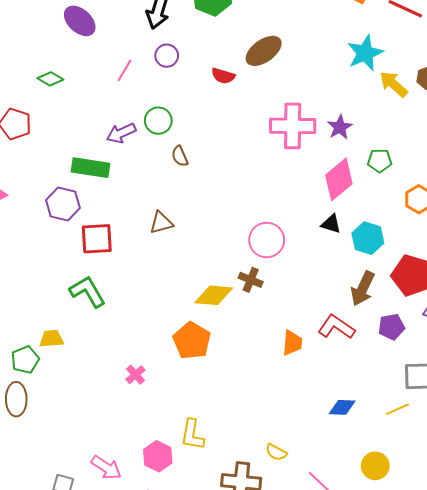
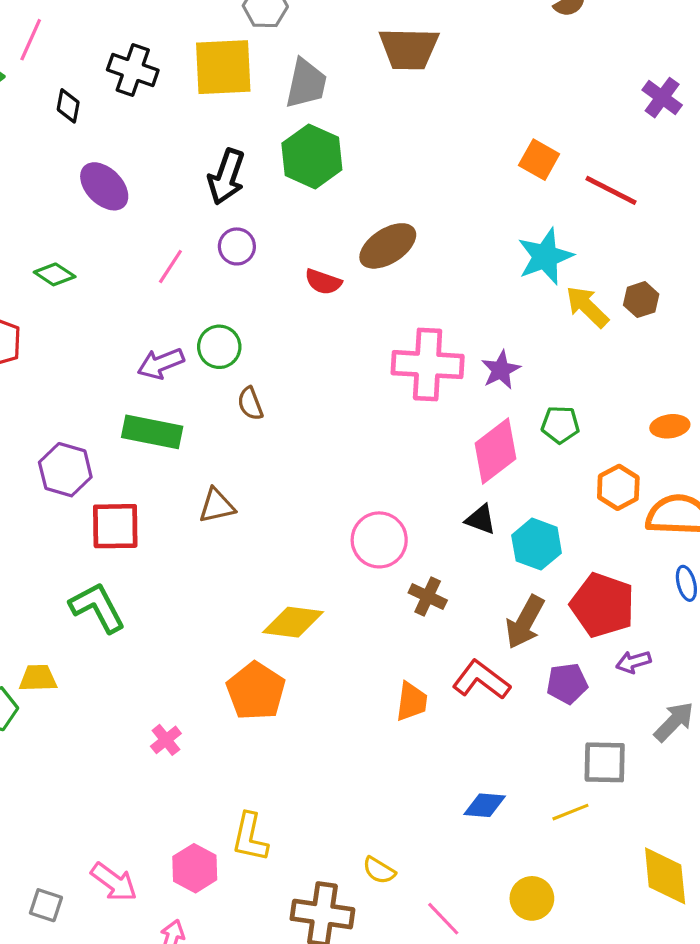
green rectangle: (90, 168) -> (152, 432), moved
brown cross: (251, 280) -> (428, 596), moved

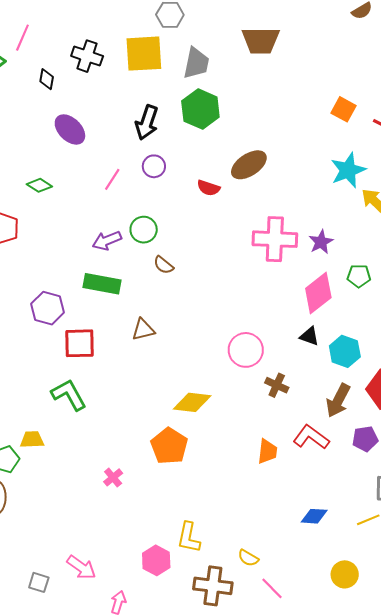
brown semicircle: (250, 404) -> (164, 265), turned -30
yellow L-shape: (250, 837) -> (189, 538), moved
pink hexagon: (195, 868) -> (156, 560), moved
pink line: (443, 919) -> (272, 588), moved

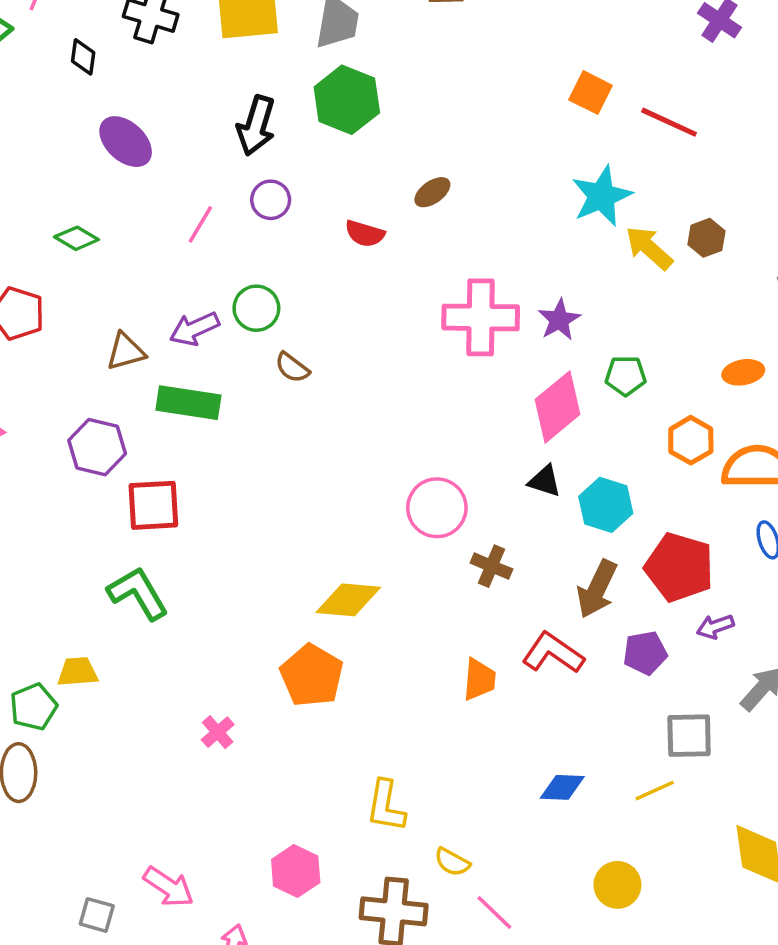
brown ellipse: (249, 165) -> (432, 192), size x0.6
brown triangle: (143, 330) -> (126, 352), moved
yellow L-shape: (189, 538) -> (386, 806), moved

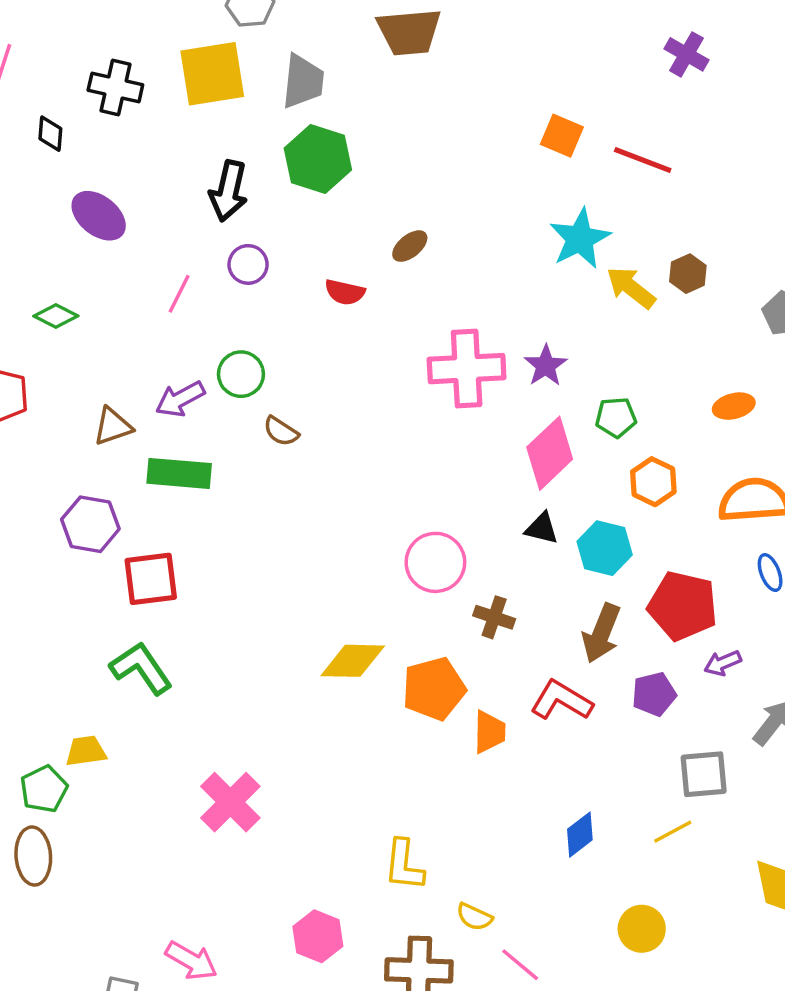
orange hexagon: (691, 440) -> (653, 482), moved
orange pentagon: (312, 675) -> (434, 689), moved, turned 30
pink cross: (218, 732) -> (230, 802), size x1.8
blue diamond: (562, 787) -> (580, 835), turned -36

